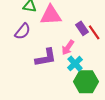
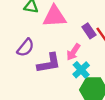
purple semicircle: (23, 31) -> (26, 48), moved

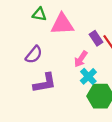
purple L-shape: (49, 63) -> (45, 83), moved

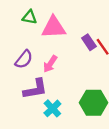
pink arrow: (81, 59) -> (50, 64), moved
cyan cross: (88, 76) -> (52, 108), moved

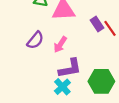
purple L-shape: (35, 89) -> (70, 68), moved

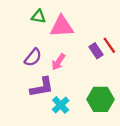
purple rectangle: (97, 24) -> (96, 51), moved
purple L-shape: (70, 68) -> (42, 87), moved

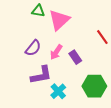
pink triangle: (62, 26) -> (59, 20), turned -40
purple rectangle: (96, 51) -> (75, 57), moved

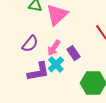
cyan cross: (58, 91) -> (56, 64), moved

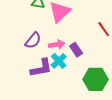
pink arrow: (54, 48) -> (57, 45), turned -133

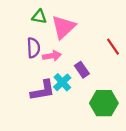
purple semicircle: (33, 40) -> (33, 48), moved, turned -42
pink arrow: (57, 45) -> (52, 56), moved

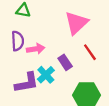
pink triangle: (63, 27) -> (76, 23), moved
red line: (113, 47) -> (90, 52), moved

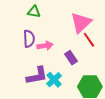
red line: (90, 52) -> (89, 40), moved
cyan cross: (46, 75) -> (54, 80), moved

